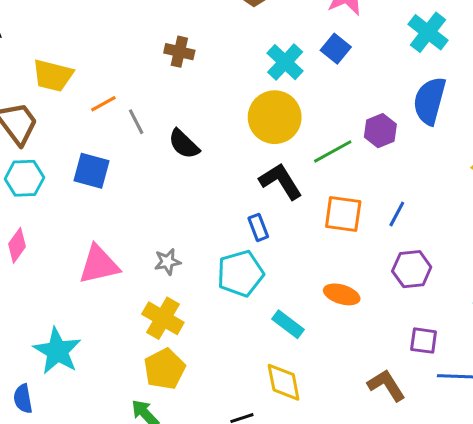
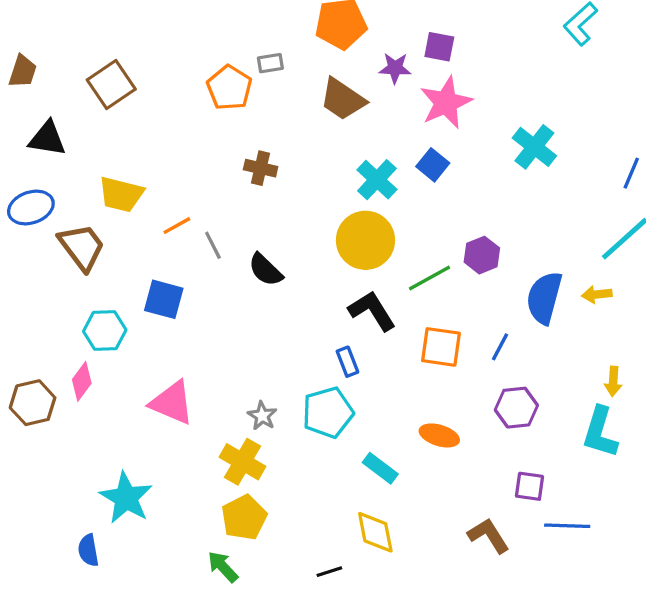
blue semicircle: (430, 101) -> (544, 298), moved
cyan hexagon: (24, 178) -> (105, 331), moved
gray star: (167, 262) -> (262, 416), moved, turned -30
pink triangle: (99, 265) -> (172, 403), turned 36

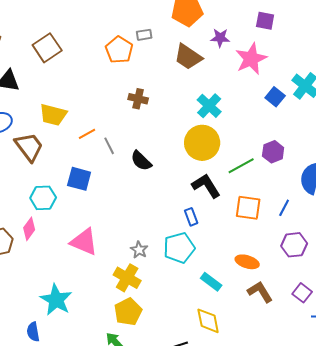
purple square: (439, 47) -> (265, 21), moved
blue square: (433, 165) -> (275, 97), moved
purple square: (530, 486) -> (302, 293), turned 30
brown L-shape: (489, 536) -> (260, 292), moved

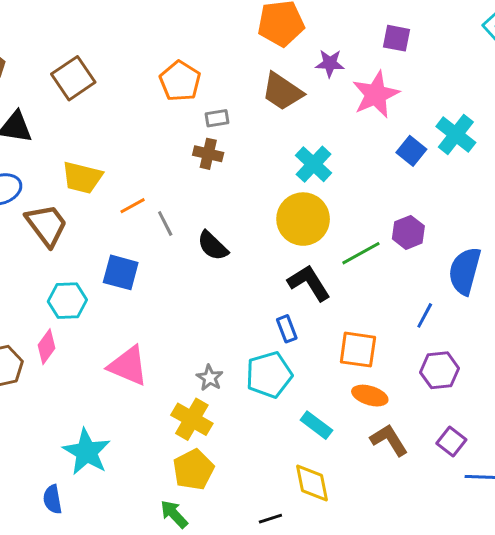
gray rectangle: (144, 35) -> (217, 118), moved
orange square: (248, 208) -> (358, 350), moved

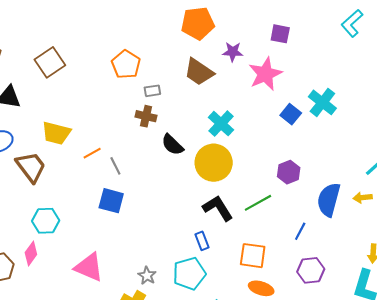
black semicircle: (213, 246) -> (172, 145), moved
green line: (361, 253) -> (258, 203), moved
blue square: (121, 272) -> (111, 201), moved

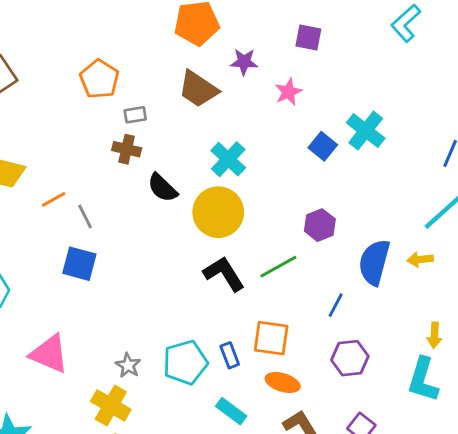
pink star: (265, 74) -> (288, 92), size x0.6
blue rectangle: (202, 241) -> (230, 355), moved

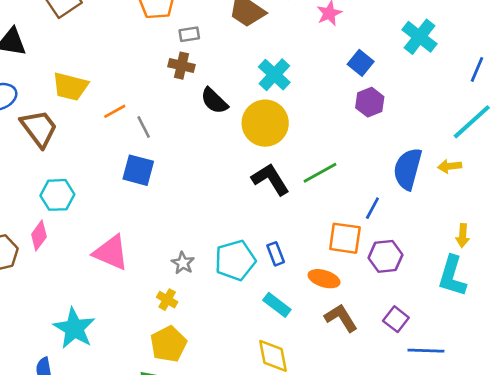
cyan cross: (366, 131) -> (419, 37), moved
purple hexagon: (320, 225) -> (370, 102), moved
orange square: (271, 338) -> (345, 238), moved
yellow cross: (111, 405) -> (167, 300), size x0.6

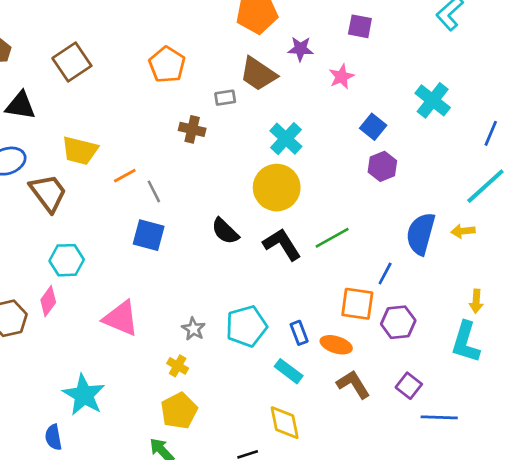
gray rectangle: (189, 34) -> (225, 98), moved
black semicircle: (214, 101) -> (225, 231), moved
blue rectangle: (276, 254) -> (299, 333), moved

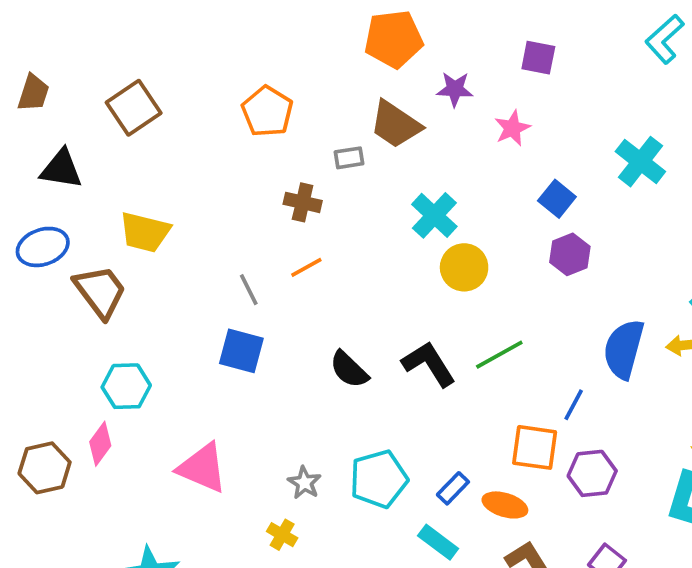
orange line: (125, 176) -> (306, 267), moved
yellow circle: (277, 188) -> (464, 267), moved, size x0.7
black semicircle: (225, 231) -> (349, 369), moved
blue rectangle: (299, 333) -> (453, 488), turned 65

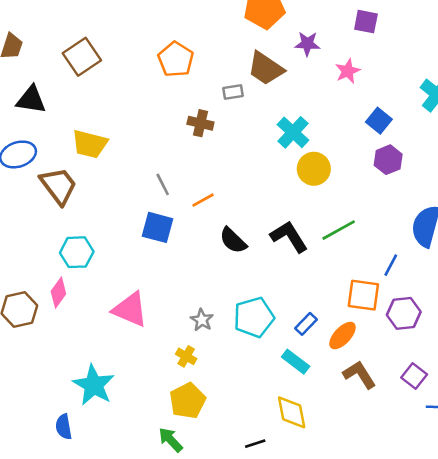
orange line: (306, 267) -> (203, 200), moved
orange ellipse: (505, 505) -> (342, 336), turned -64

